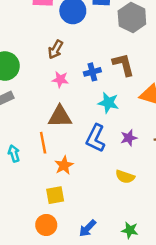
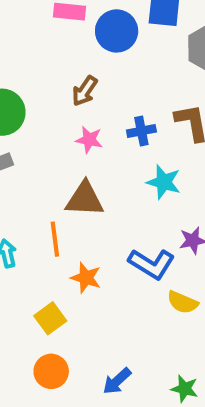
blue L-shape: (95, 138) -> (152, 264), moved, turned -88
orange star: (64, 165) -> (86, 278), turned -30
yellow square: (55, 195) -> (50, 318), moved, turned -30

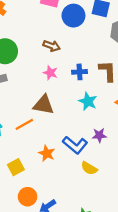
brown arrow: (85, 91) -> (52, 46), turned -112
orange line: (55, 239) -> (24, 124), turned 60
orange star: (86, 278) -> (47, 153), moved
orange circle: (51, 371) -> (28, 197), moved

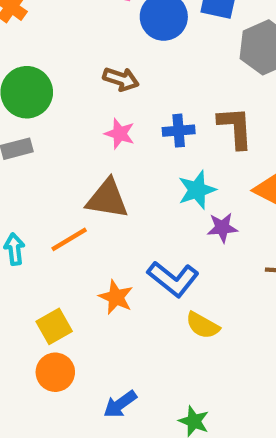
cyan star: (88, 101) -> (197, 190), turned 30
purple star: (99, 135) -> (222, 228), moved
orange circle: (28, 197) -> (55, 372), moved

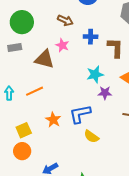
blue cross: (179, 131) -> (91, 37), moved
brown triangle: (107, 199) -> (44, 59), moved
blue L-shape: (173, 279) -> (80, 114), turned 125

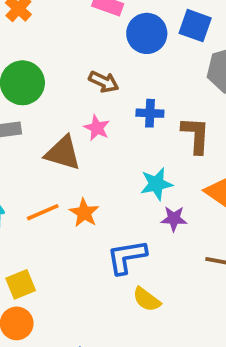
orange star: (53, 120) -> (84, 213), moved

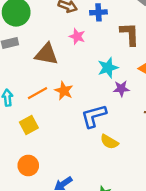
blue cross: (150, 113) -> (98, 12), moved
pink star: (97, 128) -> (77, 36), moved
yellow square: (21, 284) -> (29, 125), moved

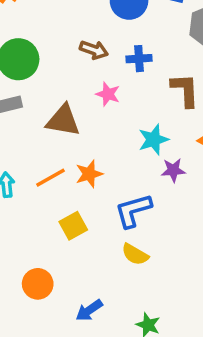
orange star: (64, 91) -> (89, 174), turned 30
yellow square: (29, 125) -> (73, 226), moved
yellow semicircle: (109, 142) -> (135, 254), moved

